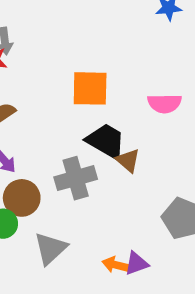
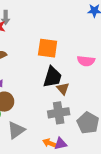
black trapezoid: (106, 141) -> (52, 77), turned 70
gray cross: (76, 178) -> (59, 113), moved

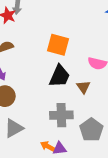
brown triangle: (63, 89) -> (83, 87), moved

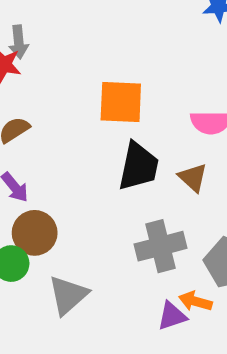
orange arrow: (48, 146) -> (195, 301), moved

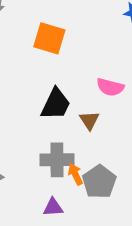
orange square: (121, 102) -> (49, 38), moved
orange arrow: (195, 301) -> (75, 174), moved, turned 35

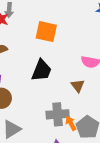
black trapezoid: (56, 104) -> (41, 70), moved

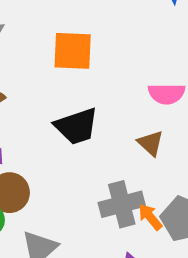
black trapezoid: (41, 70) -> (77, 126), turned 60

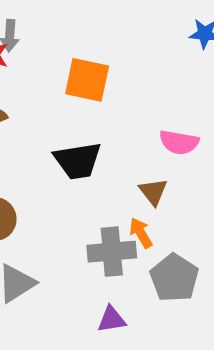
orange arrow: (150, 217) -> (141, 233), moved

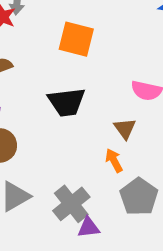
gray cross: (112, 252) -> (71, 204), moved, turned -36

